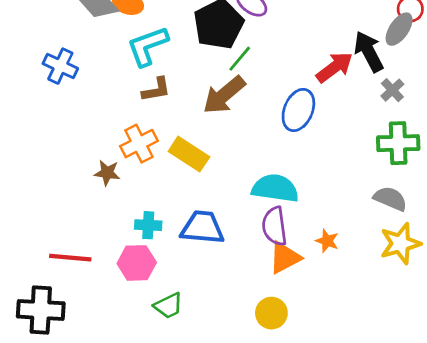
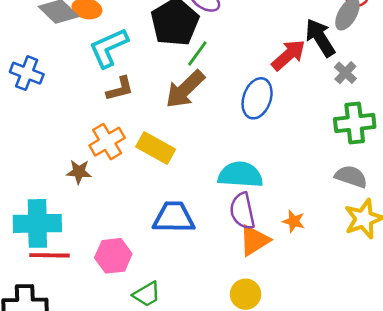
cyan cross: (148, 225) -> (37, 223), moved, size x1.8

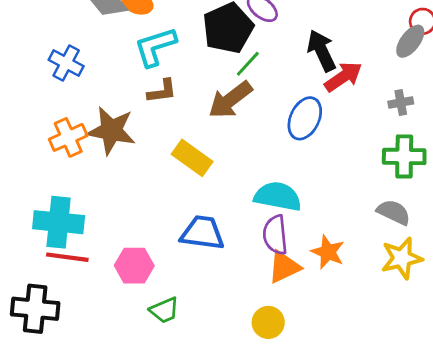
black arrow: (320, 38) -> (322, 51), moved
gray cross: (345, 73) -> (401, 103), turned 30
orange cross: (107, 142) -> (68, 137), moved
brown star: (79, 172) -> (111, 131), moved, size x1.8
orange star: (294, 221) -> (328, 252), size x1.4

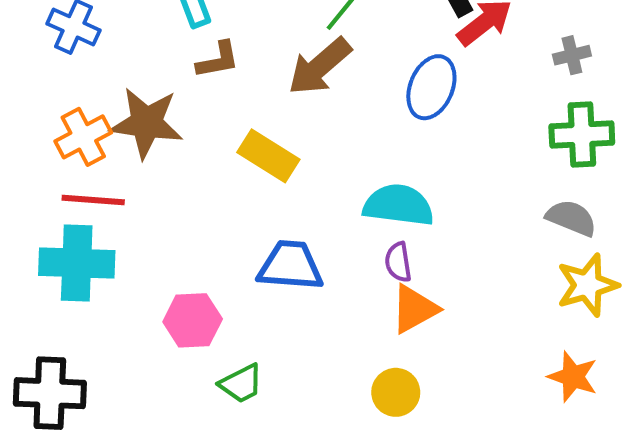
purple semicircle: (275, 235) -> (398, 262), size x0.7
orange star: (328, 252) -> (573, 377), moved
red line: (67, 257) -> (93, 200), moved

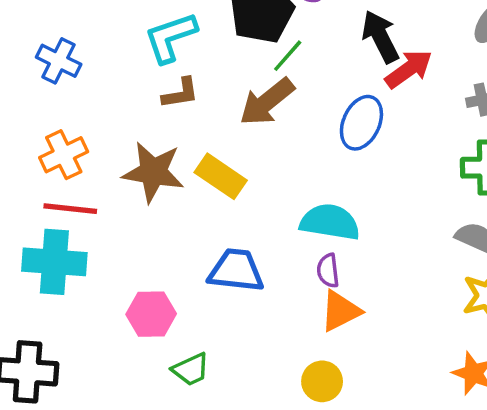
brown star: (146, 123) -> (153, 172), moved

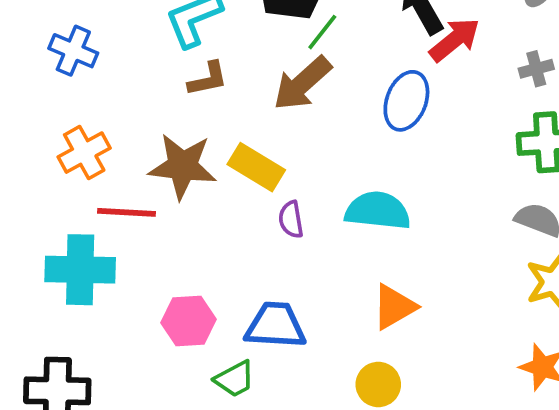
red line: (70, 209) -> (127, 212), moved
blue trapezoid: (236, 271) -> (275, 325), moved
purple semicircle: (328, 271) -> (291, 219), moved

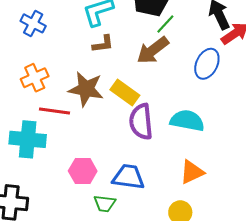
purple semicircle: (291, 219) -> (141, 122), size x1.8
green trapezoid: (235, 379) -> (105, 203), turned 30

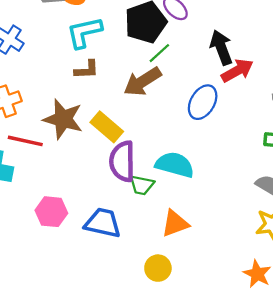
green trapezoid: (105, 203) -> (142, 185), moved

